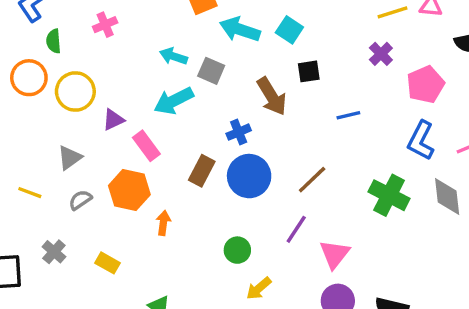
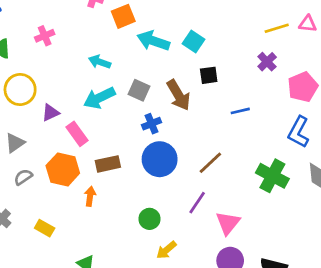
gray square: (211, 71) -> (139, 90), moved
brown rectangle: (202, 171) -> (108, 164), moved, turned 50

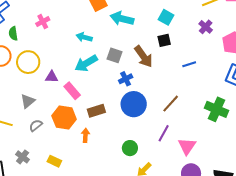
cyan square: (193, 42) -> (166, 17), moved
purple triangle: (50, 113) -> (52, 77), turned 32

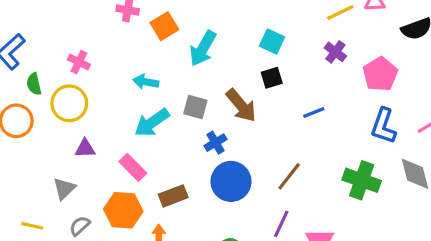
cyan arrow: (122, 19) -> (203, 48), turned -70
pink cross: (43, 22) -> (79, 62), turned -32
yellow circle: (28, 62) -> (69, 103), moved
purple triangle: (52, 77) -> (85, 148), moved

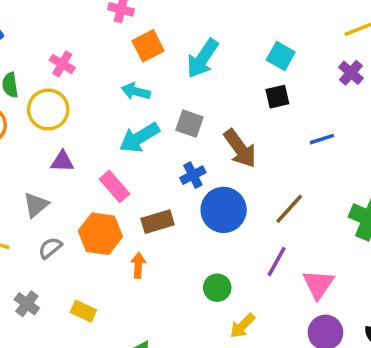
orange square: (164, 26) -> (148, 46), moved
brown arrow: (241, 105) -> (240, 148), moved
blue cross: (216, 143) -> (193, 175), moved

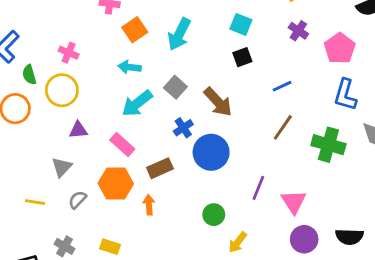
gray square: (190, 124) -> (175, 87), turned 30
brown line: (289, 209) -> (283, 127), moved

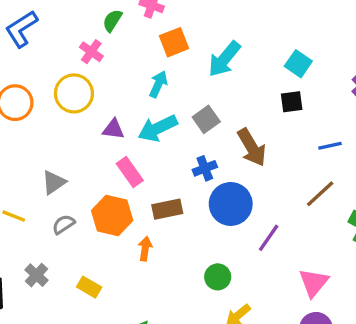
cyan arrow: (130, 67) -> (158, 84), turned 95
green semicircle: (29, 75) -> (112, 21), moved, turned 36
purple triangle: (78, 130) -> (113, 129), moved
purple line: (258, 188) -> (269, 238), moved

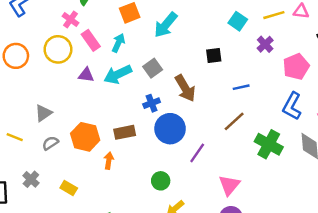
cyan square: (298, 64) -> (238, 21), moved
pink rectangle: (130, 172) -> (91, 40), moved

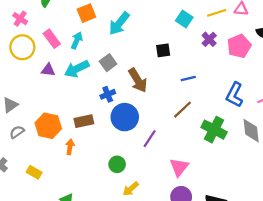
pink cross: (70, 19) -> (20, 19), moved
pink pentagon: (296, 67) -> (239, 46), moved

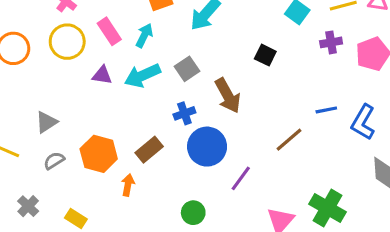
purple cross: (209, 39) -> (331, 42), turned 32
black square: (163, 50) -> (265, 55), turned 32
blue line: (188, 78) -> (326, 110), moved
brown rectangle: (84, 121) -> (149, 150), turned -30
green cross: (214, 130) -> (328, 208), moved

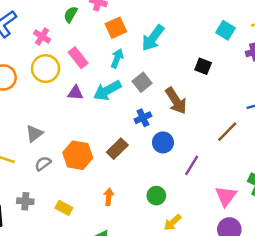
cyan arrow: (144, 35) -> (117, 58), moved
blue circle: (207, 147) -> (163, 142), size x0.7
orange arrow: (128, 185) -> (109, 197), moved
gray cross: (28, 206) -> (25, 201), turned -35

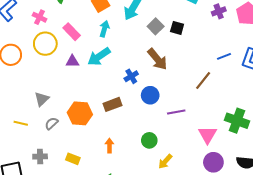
gray square: (142, 82) -> (156, 26), moved
brown rectangle: (117, 149) -> (112, 104), turned 30
purple line: (192, 165) -> (176, 112), turned 54

